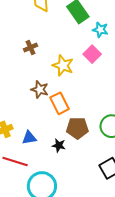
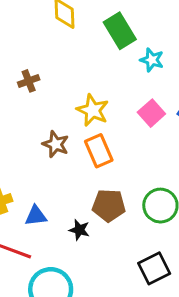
brown cross: (30, 47) -> (29, 81), moved
pink square: (92, 54) -> (151, 113), moved
orange rectangle: (60, 103) -> (99, 151), moved

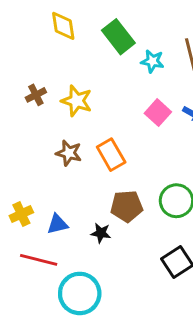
yellow star: (93, 110) -> (77, 101), moved

